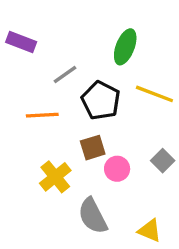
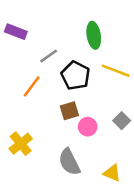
green ellipse: (125, 47) -> (94, 35), turned -30
orange line: (42, 115) -> (32, 86), turned -50
yellow cross: (55, 177) -> (21, 144), moved

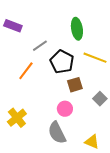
brown square: (69, 111) -> (75, 85), moved
pink circle: (88, 127) -> (65, 109), moved

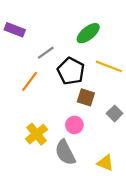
green ellipse: (77, 29) -> (88, 33), turned 60
brown square: (75, 85) -> (86, 97), turned 35
yellow cross: (17, 118) -> (37, 134), moved

